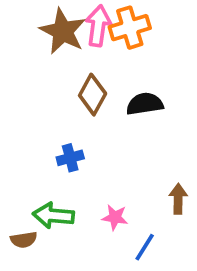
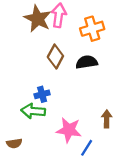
orange cross: (130, 28) -> (92, 29), moved
green arrow: (53, 216) -> (33, 111), moved
pink star: (115, 217) -> (69, 130), size x1.6

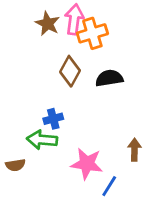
brown star: (38, 19) -> (48, 24), size x0.7
orange cross: (92, 29) -> (92, 33), moved
brown semicircle: (14, 143) -> (15, 165), moved

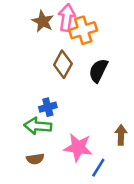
black semicircle: (109, 78) -> (98, 71), turned -55
brown semicircle: (15, 165) -> (35, 159), moved

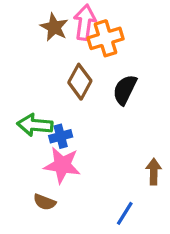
green arrow: (38, 126) -> (35, 125), moved
pink star: (78, 148) -> (62, 165), moved
brown semicircle: (35, 159) -> (45, 202), turned 30

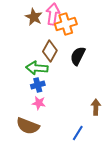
green arrow: (35, 125) -> (37, 68), moved
pink star: (62, 165) -> (39, 103), size x0.6
brown semicircle: (45, 202) -> (28, 126), size x1.6

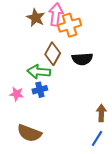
black semicircle: (78, 56) -> (82, 59), turned -120
pink star: (39, 103) -> (17, 94), moved
blue line: (78, 133) -> (97, 138), moved

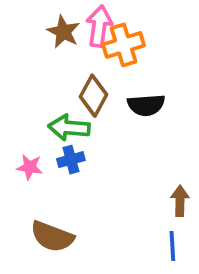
blue line: (97, 138) -> (172, 246), turned -35

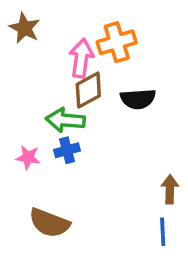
pink arrow: (99, 26) -> (81, 58), moved
brown star: (63, 32) -> (25, 28), moved
brown diamond: (93, 96) -> (88, 90), turned 33

